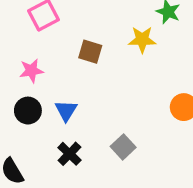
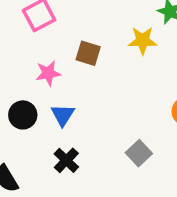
pink star: (31, 71) -> (48, 73), moved
gray square: (123, 147) -> (139, 153), moved

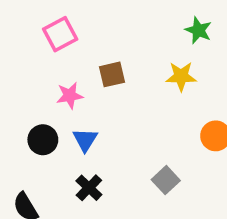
yellow star: (143, 41) -> (181, 76), moved
brown square: (88, 53) -> (112, 74), turned -30

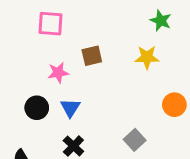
pink square: (60, 34) -> (50, 24), turned 32

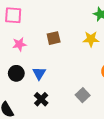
pink square: (50, 24) -> (13, 15), moved
pink star: (58, 73) -> (19, 44), moved

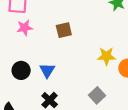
yellow star: (91, 39) -> (107, 56), moved
pink star: (19, 44) -> (25, 28), moved

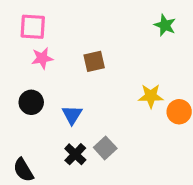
black circle: (21, 70) -> (31, 102), moved
gray square: (97, 95) -> (105, 148), moved

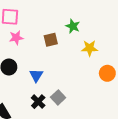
green star: (165, 25) -> (73, 26), moved
yellow star: (151, 96) -> (90, 48), moved

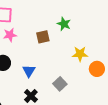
yellow star: (90, 48) -> (80, 54), moved
gray square: (58, 97) -> (60, 84), moved

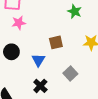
brown square: (43, 37) -> (56, 42), moved

